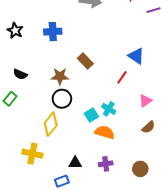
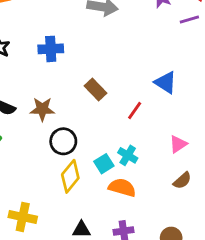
brown star: (60, 76) -> (42, 109), moved
red line: (122, 77) -> (135, 111), moved
yellow diamond: (51, 124) -> (70, 176), moved

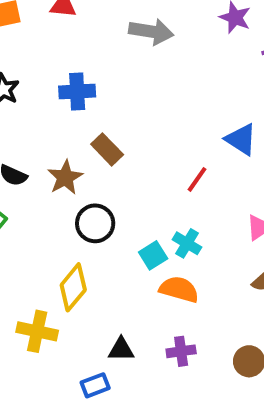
brown rectangle: (95, 89) -> (107, 149), moved
brown star: (42, 109) -> (65, 177), turned -30
yellow diamond: (70, 176) -> (73, 287), moved

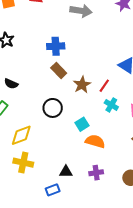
blue cross: (77, 91) -> (56, 46), moved
brown star: (65, 177) -> (82, 85), moved
cyan cross: (187, 243) -> (111, 105), moved
yellow diamond: (73, 287) -> (21, 135), moved, turned 30

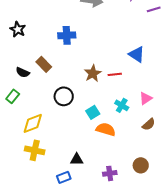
brown rectangle: (59, 71) -> (44, 64), moved
red line: (104, 86) -> (115, 74), turned 48
cyan cross: (111, 105) -> (122, 105), moved
purple cross: (96, 173) -> (110, 173), moved

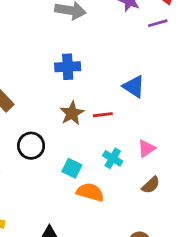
blue cross: (67, 35) -> (68, 67), moved
cyan square: (93, 112) -> (72, 168), turned -32

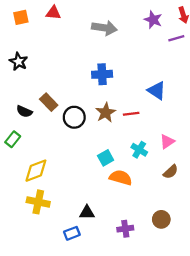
black circle: (31, 146) -> (74, 117), moved
cyan square: (72, 168) -> (106, 158), turned 35

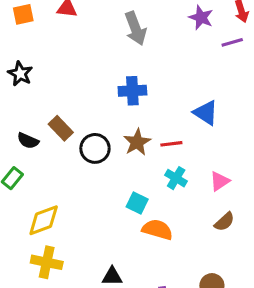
gray arrow: (104, 28) -> (136, 28), turned 60
cyan cross: (139, 150) -> (176, 178), moved
cyan square: (106, 158) -> (137, 203), turned -35

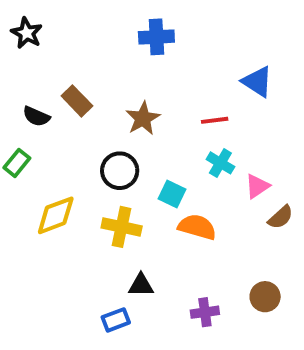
blue cross: (132, 91) -> (156, 37), moved
brown star: (137, 142) -> (143, 118), moved
black circle: (95, 148) -> (120, 171), moved
pink triangle: (220, 181) -> (257, 186), moved
yellow cross: (47, 262) -> (122, 227), moved

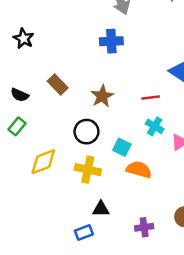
black semicircle: (36, 116) -> (20, 95), moved

